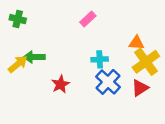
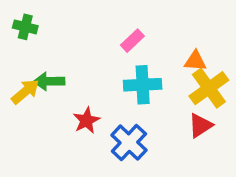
pink rectangle: (88, 19) -> (132, 41), moved
cyan cross: (100, 59) -> (143, 85), size x1.5
blue cross: (108, 82) -> (129, 143), moved

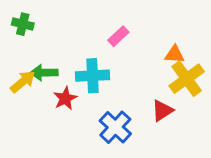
cyan cross: (143, 85) -> (93, 76), moved
red star: (86, 120) -> (65, 98), moved
red triangle: (200, 126) -> (162, 111), moved

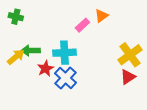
orange triangle: (174, 54) -> (101, 16), moved, turned -40
red triangle: (162, 111) -> (128, 77), moved
blue cross: (115, 127) -> (66, 78), moved

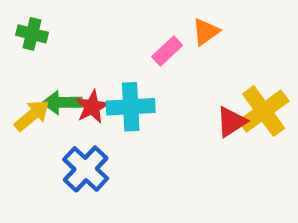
red star: (45, 69) -> (92, 107), moved
red triangle: (128, 77) -> (231, 122), moved
blue cross: (66, 78) -> (86, 169), moved

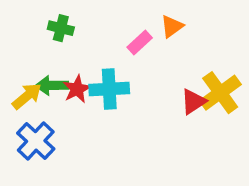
green cross: (32, 34) -> (61, 28), moved
blue cross: (86, 169) -> (36, 141), moved

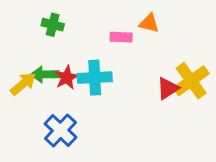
orange triangle: (172, 26) -> (149, 23), turned 50
pink rectangle: (140, 42) -> (121, 37), turned 45
blue cross: (36, 141) -> (60, 130), moved

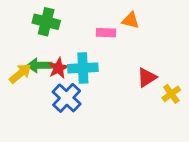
green cross: (53, 25) -> (46, 22), size x1.4
yellow cross: (191, 81) -> (171, 94), moved, size x0.6
blue cross: (60, 130) -> (67, 98), moved

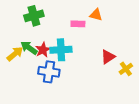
green cross: (46, 22) -> (34, 16), turned -30
green arrow: (39, 65) -> (29, 48), turned 36
blue cross: (67, 98) -> (49, 72), turned -35

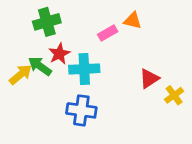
pink rectangle: (78, 24) -> (108, 33), turned -32
red star: (43, 50) -> (59, 54), moved
blue cross: (49, 72) -> (81, 110), moved

